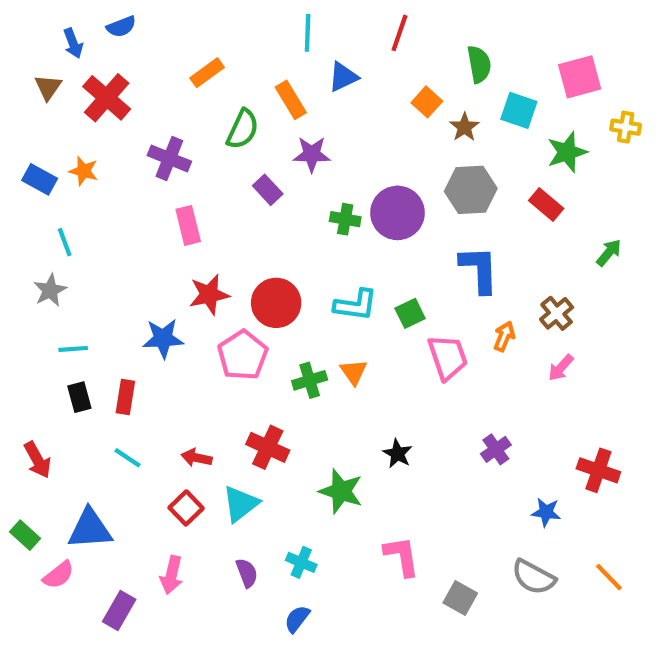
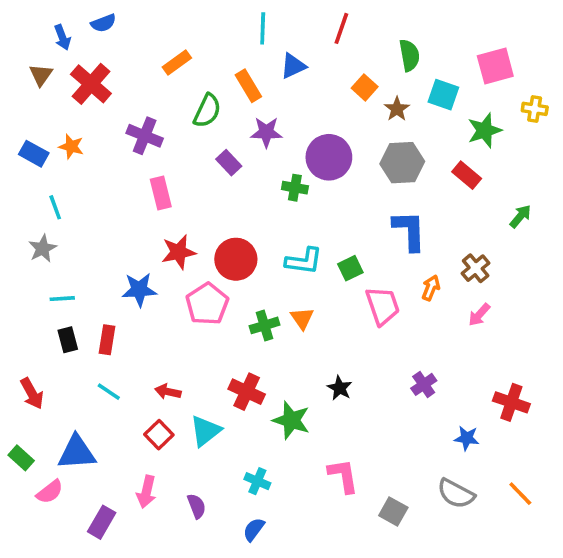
purple circle: (397, 213) -> (329, 157), moved
red cross: (268, 447) -> (247, 392), moved
purple semicircle: (247, 573) -> (196, 506), moved

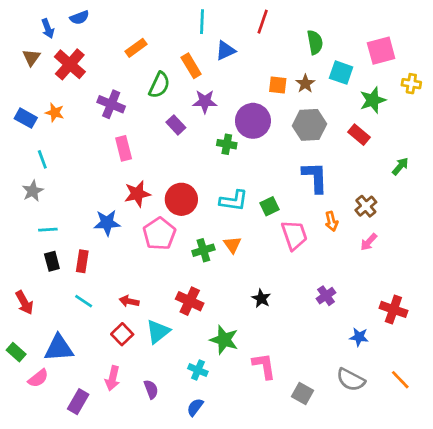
orange square: (365, 87) -> (278, 85), moved, turned -36
orange arrow: (431, 288) -> (331, 221), turned 144
green star: (291, 420) -> (224, 340), moved

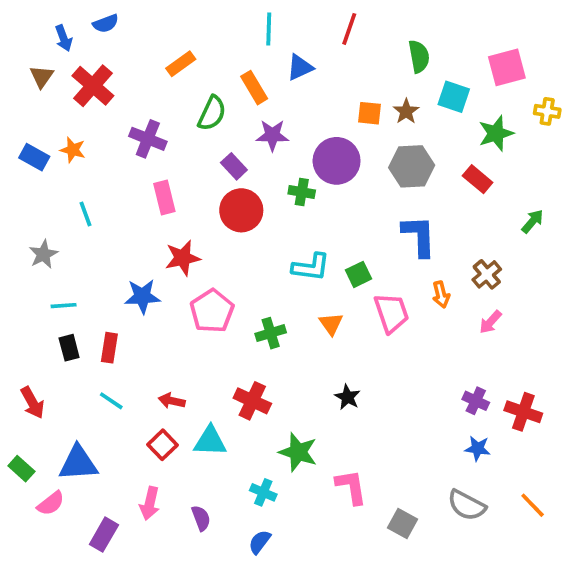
cyan line: (42, 159) -> (86, 214), moved
red circle: (181, 199) -> (241, 210), moved
orange triangle: (232, 245) -> (331, 324), moved
purple cross: (326, 296) -> (476, 401), moved, turned -30
cyan triangle: (158, 331) -> (210, 441), turned 40

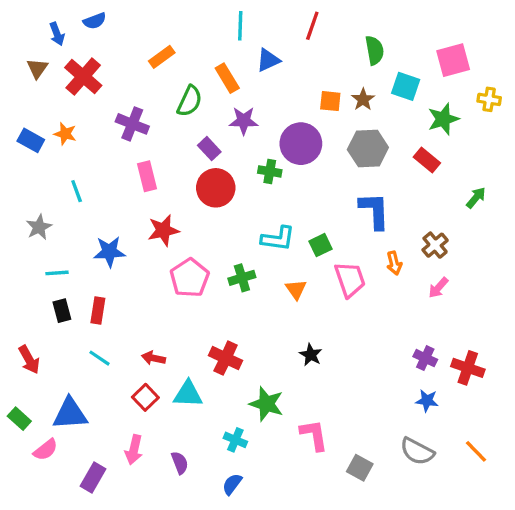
blue star: (142, 296) -> (109, 252), moved
green cross: (271, 333) -> (242, 278), moved

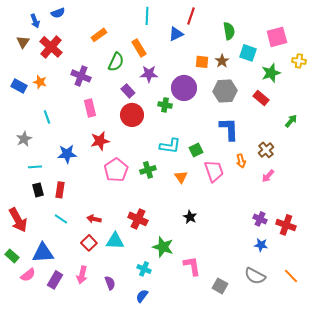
blue triangle: (268, 60) -> (176, 34), moved
red arrow: (29, 360) -> (18, 220), size x1.4
purple rectangle: (93, 478) -> (55, 280), moved

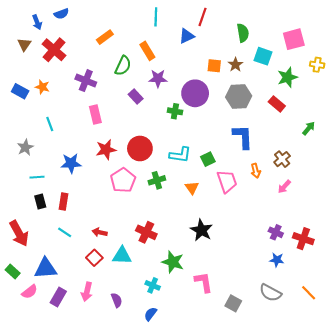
red circle: (132, 115) -> (140, 148), moved
black star: (190, 217) -> (201, 230), size x1.5

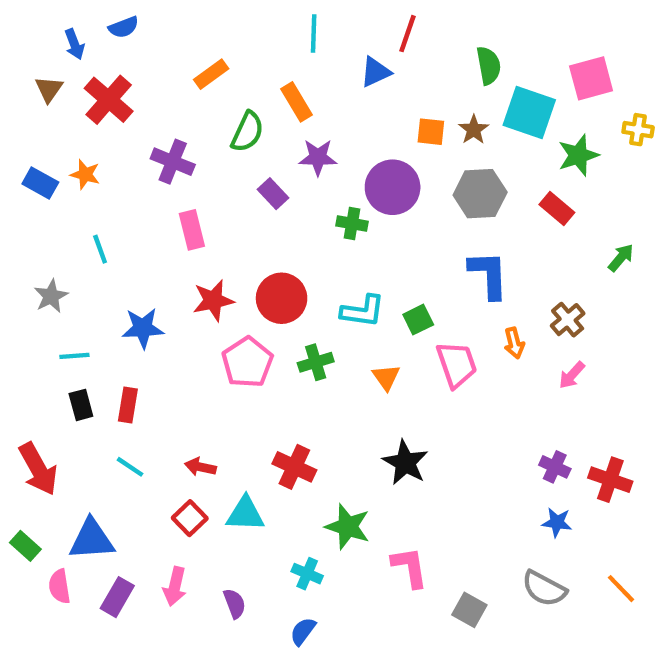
cyan square: (263, 56) -> (529, 113), size x1.4
pink semicircle: (30, 292) -> (60, 586), turned 119

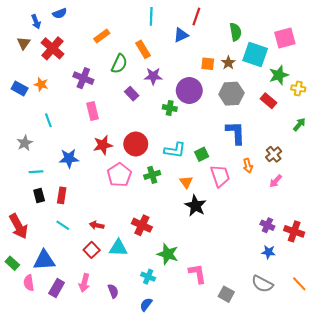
yellow cross: (638, 130) -> (298, 88), moved
black star: (405, 463) -> (195, 206), moved

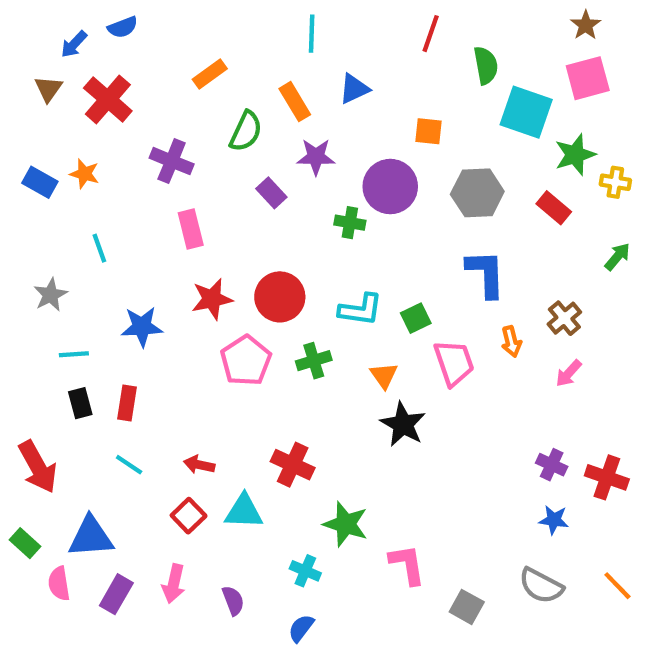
red line: (196, 16) -> (431, 34), moved
blue arrow: (36, 22) -> (74, 44), turned 64
blue triangle: (181, 35) -> (354, 89), moved
brown star: (228, 63) -> (586, 25), moved

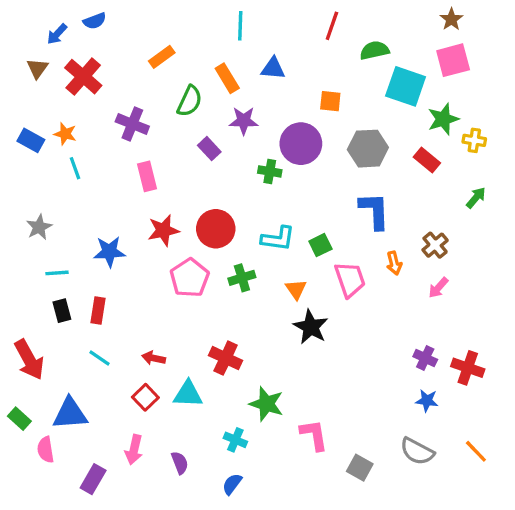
green semicircle: (486, 65) -> (374, 50), turned -92
blue triangle: (354, 89) -> (273, 68), turned 30
cyan line: (99, 248) -> (75, 168), moved
purple rectangle: (116, 594) -> (93, 479), moved

